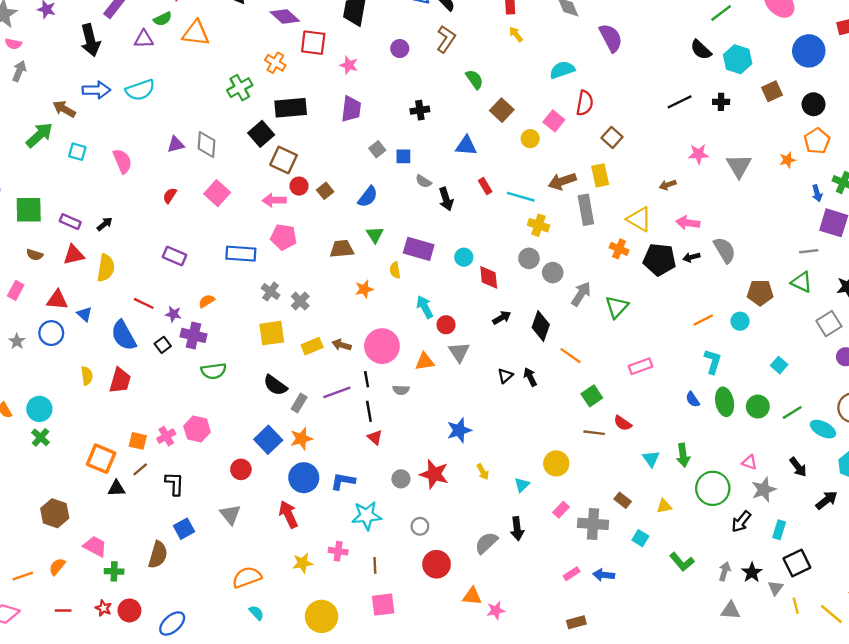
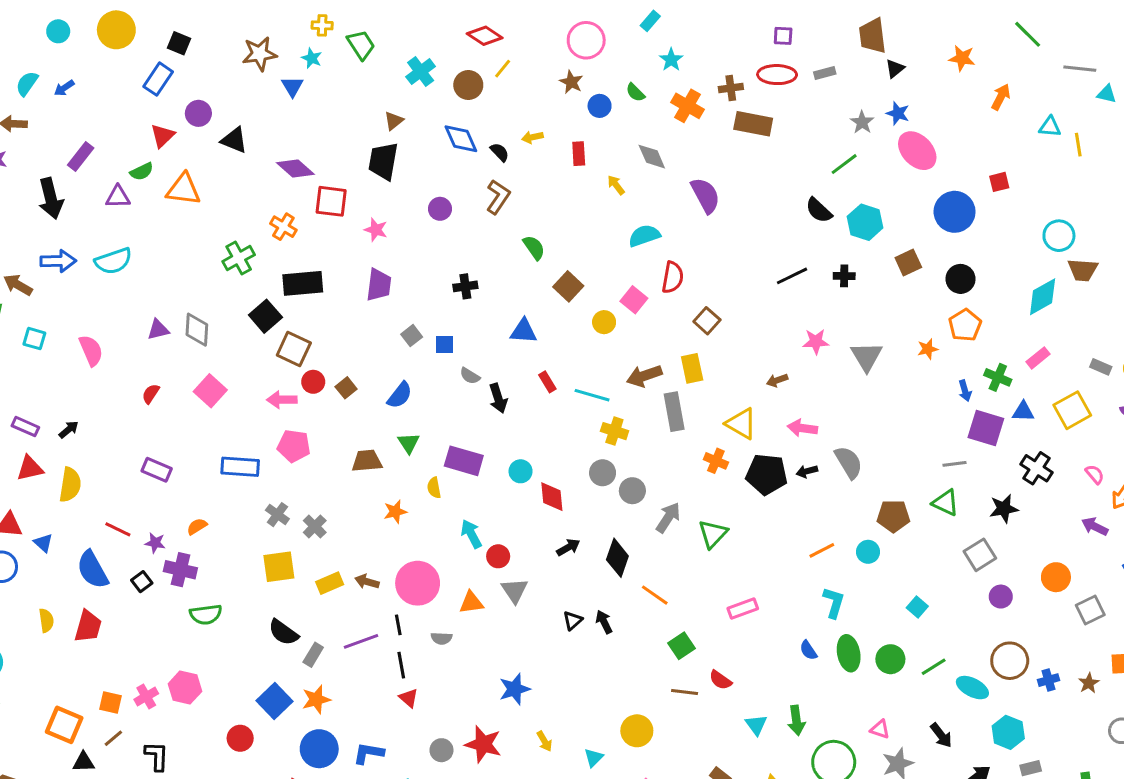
yellow arrow: (516, 34) -> (616, 185), moved

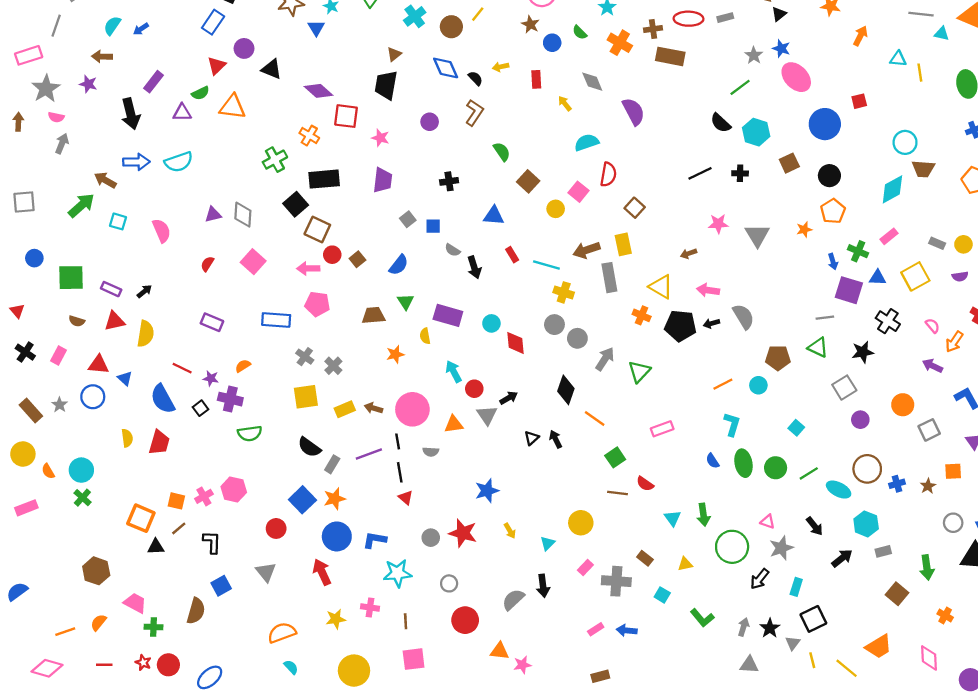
black arrow: (568, 547) -> (509, 398), moved

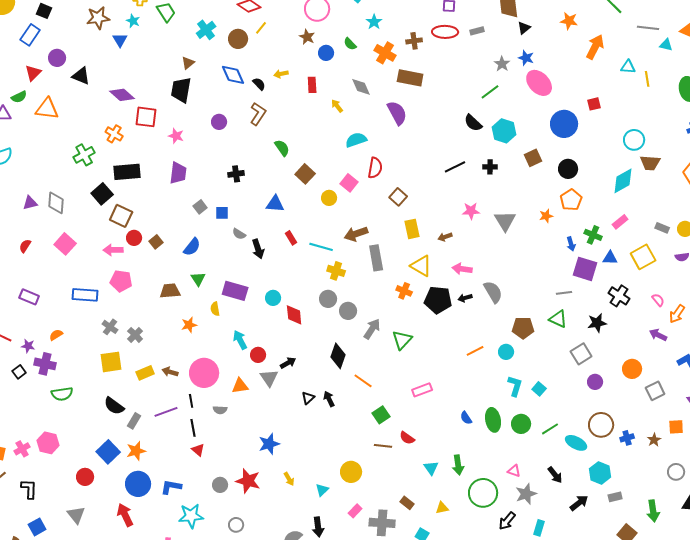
orange arrow: (860, 36) -> (595, 47), size x1.4
brown rectangle: (670, 56) -> (410, 78), moved
yellow rectangle: (623, 244) -> (412, 229), moved
cyan L-shape: (732, 424) -> (515, 386), moved

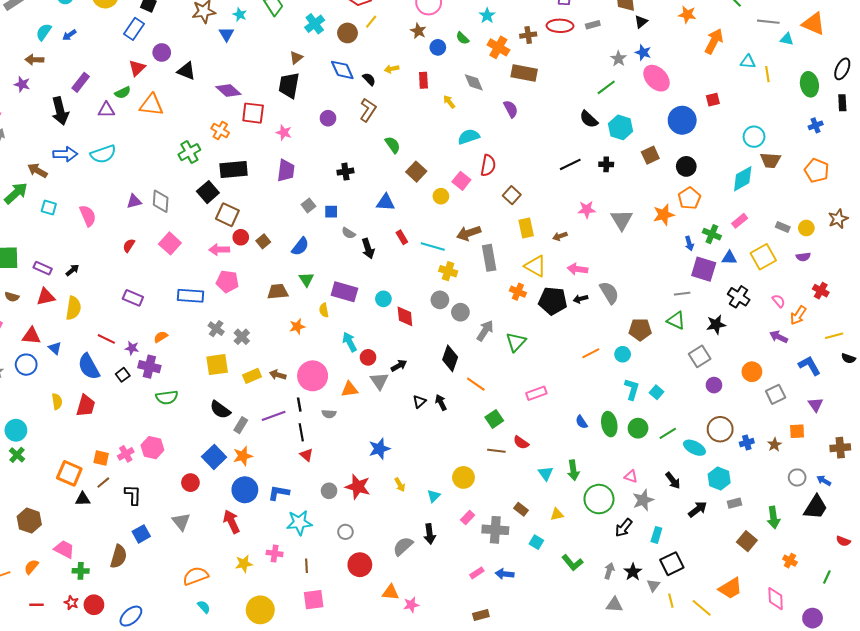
purple semicircle: (397, 113) -> (511, 109), size x0.7
orange star: (546, 216) -> (664, 215), size x1.5

